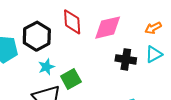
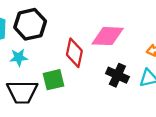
red diamond: (72, 22) -> (74, 53), moved
cyan star: (46, 67) -> (19, 57), moved

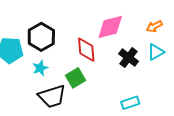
black cross: (117, 75) -> (129, 58), turned 30

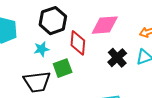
black hexagon: (41, 37) -> (53, 21), moved
cyan star: (40, 68) -> (41, 49), moved

